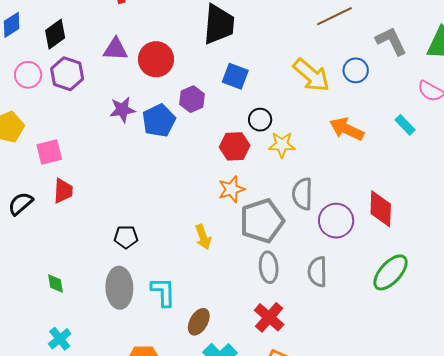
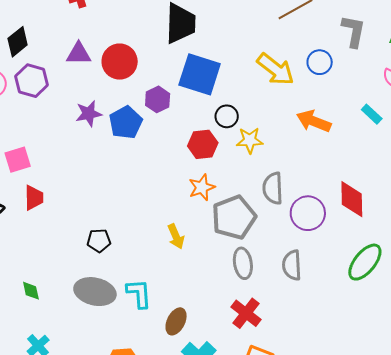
gray L-shape: (391, 41) -> (353, 31), turned 40
blue square: (235, 76) -> (200, 74), size x1.6
gray ellipse: (119, 288) -> (95, 292), turned -72

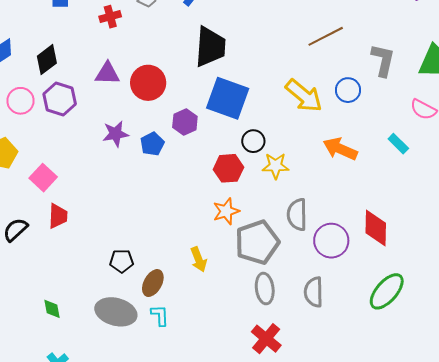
blue pentagon: (126, 123) -> (152, 144), size x0.7
pink square: (18, 160) -> (43, 178), turned -32
cyan L-shape: (139, 293) -> (160, 315), size x0.7
brown ellipse: (176, 321) -> (153, 283), moved

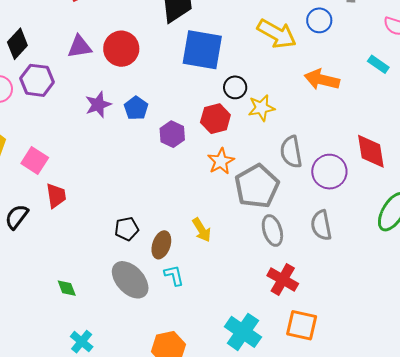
purple hexagon: (185, 122) -> (172, 134), moved
yellow arrow: (199, 259) -> (202, 230), moved
gray ellipse: (116, 312) -> (130, 280), turned 42

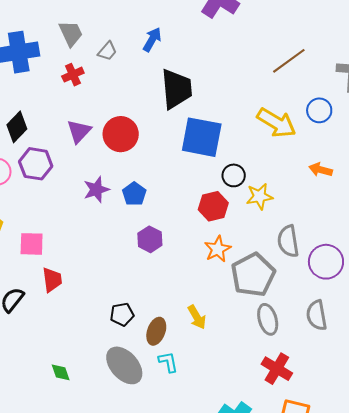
purple triangle: (80, 47) -> (79, 131), turned -40
orange arrow: (322, 80) -> (321, 170), size x0.7
purple hexagon: (172, 134) -> (150, 239), moved
pink square: (35, 160) -> (32, 244), turned -32

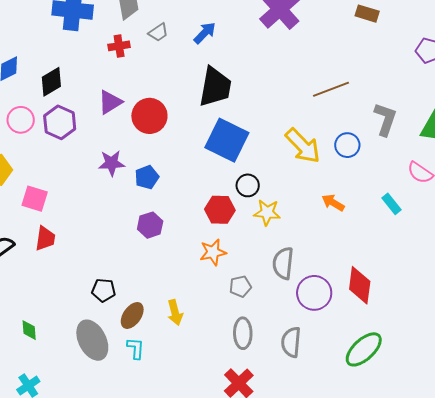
gray pentagon: (253, 275) -> (240, 286), size x0.5

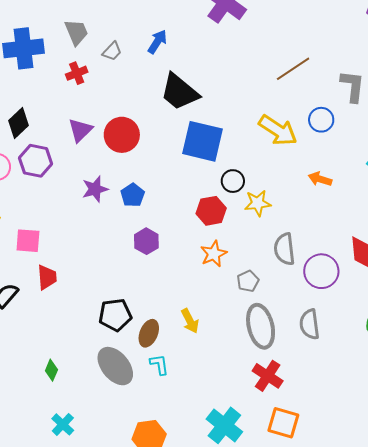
black trapezoid: (215, 87) -> (180, 92), turned 132
black pentagon: (103, 290) -> (115, 315), size x1.4
green diamond: (29, 330) -> (51, 370), turned 40
gray ellipse: (243, 333) -> (261, 326), size x1.4

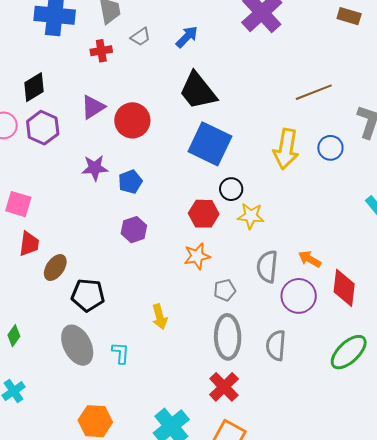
yellow arrow: (278, 130) -> (286, 149), turned 54
orange arrow: (320, 179) -> (310, 259), moved
brown ellipse: (149, 333) -> (55, 268), moved

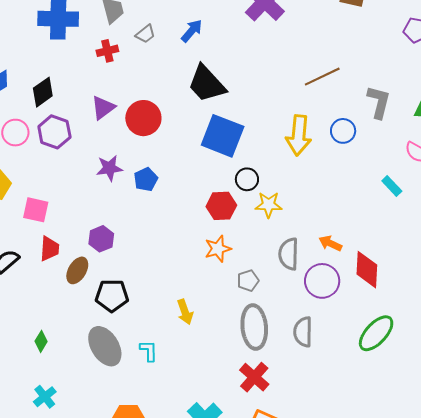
purple hexagon: (134, 230) -> (101, 239), moved

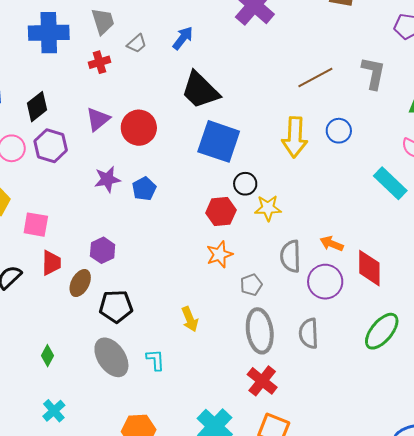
gray L-shape: (379, 102) -> (373, 73), moved
cyan rectangle: (392, 186) -> (390, 183), size x1.6

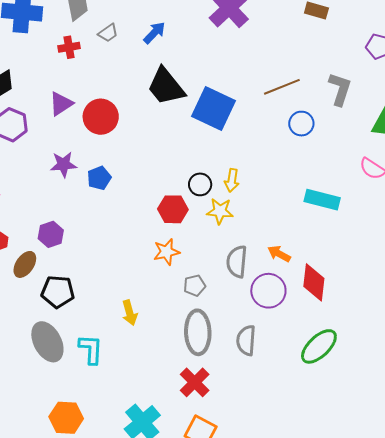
blue circle: (339, 131) -> (301, 124), moved
yellow arrow: (295, 137) -> (232, 180), moved, size x0.6
blue square: (219, 141) -> (214, 109), moved
cyan rectangle: (390, 183) -> (322, 200), moved, turned -36
cyan L-shape: (155, 360) -> (91, 349), size x1.4

